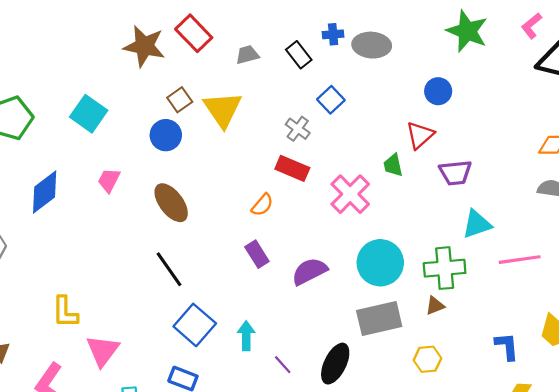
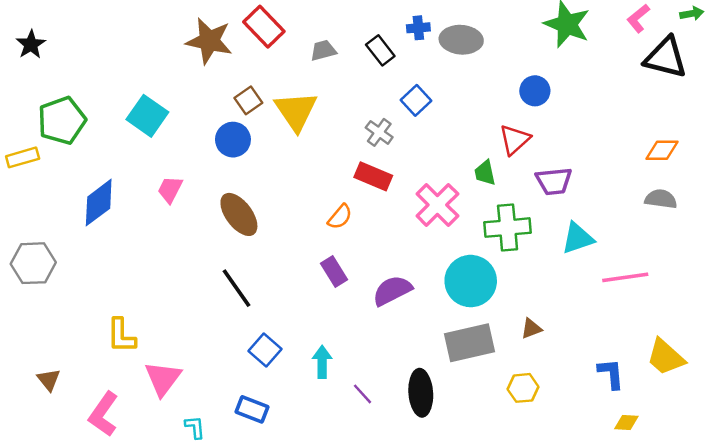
green cross: (445, 268) -> (508, 228), moved
blue square: (195, 325) -> (265, 350), size x0.7
black ellipse: (335, 364) -> (421, 393), turned -30

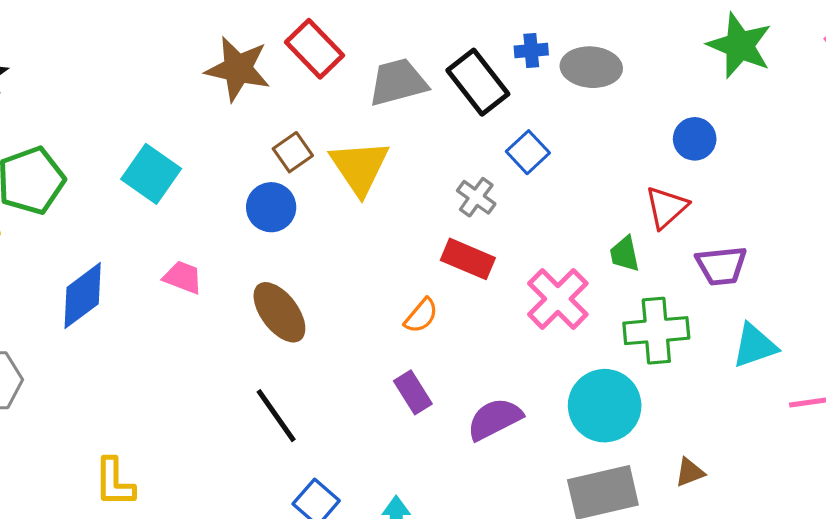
gray trapezoid: (323, 50) -> (398, 82), size x1.6
black rectangle: (380, 50) -> (478, 82), size x1.5
pink trapezoid: (170, 189) -> (183, 277), turned 84

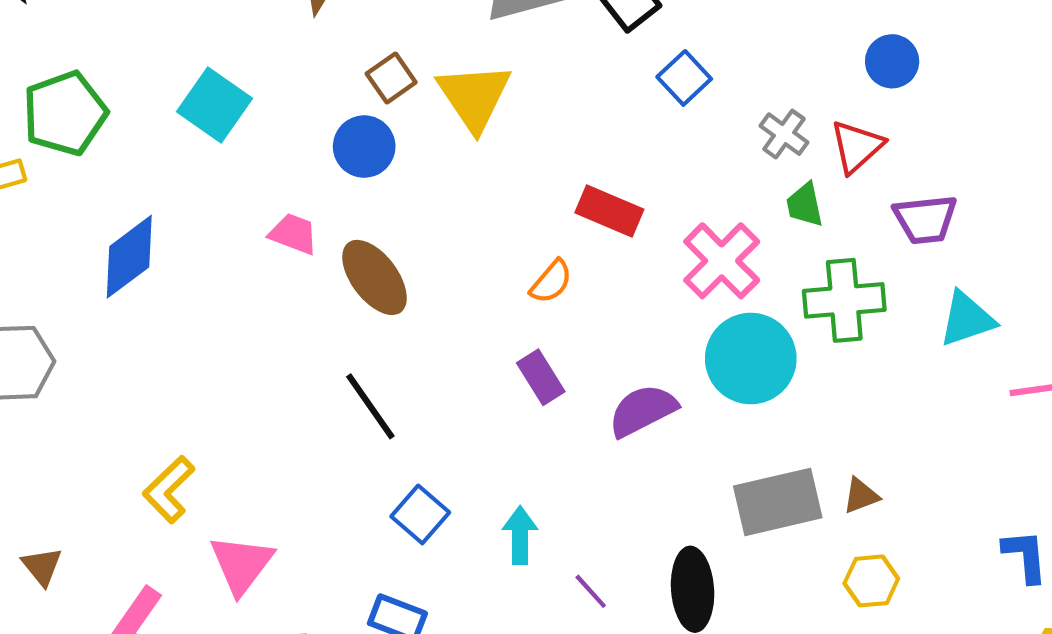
gray cross: (476, 197) -> (784, 134), moved
pink trapezoid: (183, 277) -> (293, 234), moved
cyan circle: (605, 406) -> (751, 359), moved
brown triangle: (690, 472) -> (861, 496), moved
yellow L-shape: (114, 482) -> (169, 489), turned 46

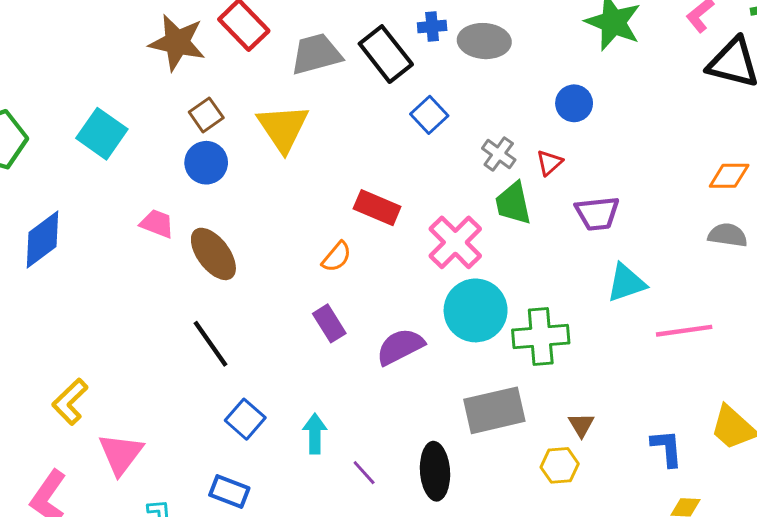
brown square: (391, 78) -> (206, 115), moved
red triangle: (857, 147) -> (549, 163), size x0.7
green trapezoid: (805, 205) -> (513, 203), size x1.4
green cross: (844, 300) -> (541, 336), moved
brown triangle: (861, 496) -> (581, 425), moved, turned -40

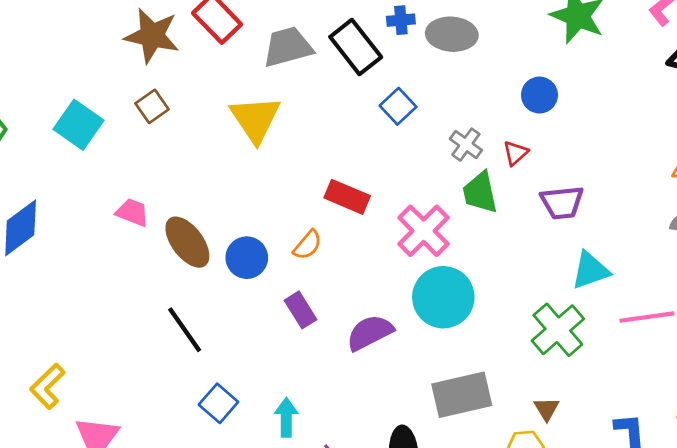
brown square: (206, 115) -> (152, 106), moved
blue circle: (206, 163) -> (247, 258), moved
green cross: (541, 336) -> (558, 330), moved, turned -36

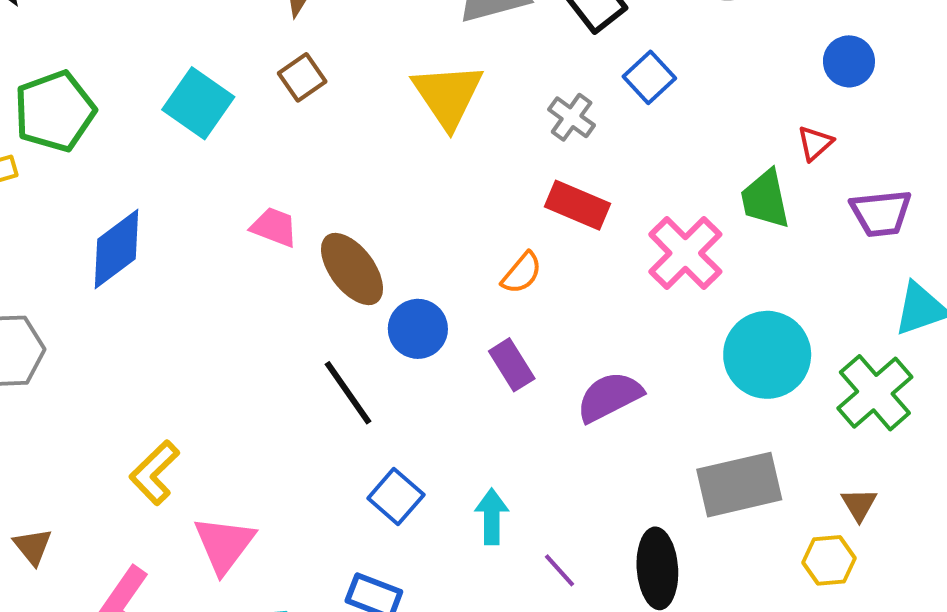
gray cross: (466, 145) -> (572, 117), moved
blue circle: (247, 258) -> (418, 329), moved
cyan circle: (443, 297) -> (767, 355), moved

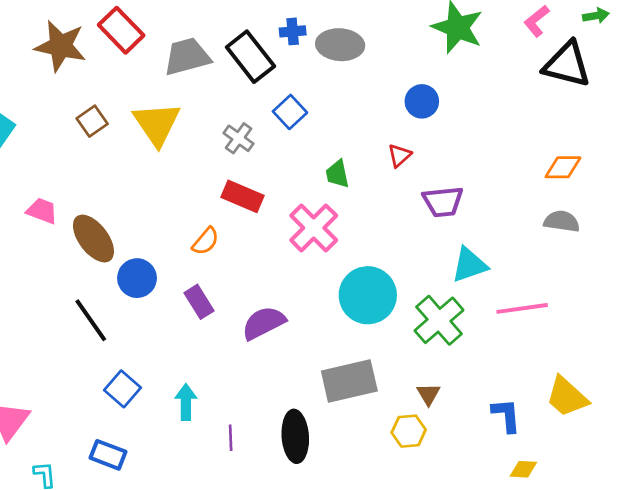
brown square: (302, 77) -> (92, 121), moved
green trapezoid: (765, 199) -> (337, 174), moved, size x0.7
purple line: (560, 570) -> (231, 438), turned 40

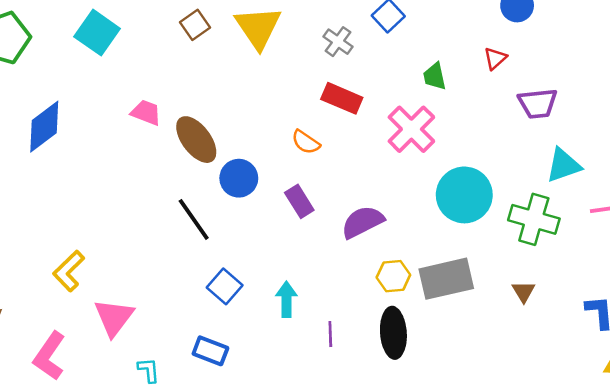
orange semicircle: (206, 241) -> (306, 142), turned 84
green cross: (439, 320) -> (534, 219), turned -33
yellow hexagon: (409, 431) -> (393, 276), moved

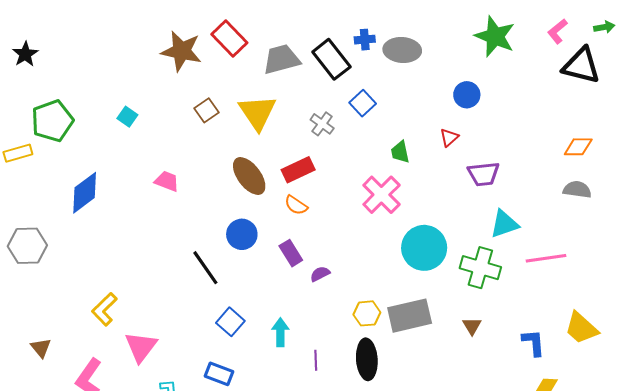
cyan square: (97, 33) -> (127, 117), size x0.6
red rectangle: (342, 98) -> (298, 170), moved, turned -48
brown ellipse: (196, 140) -> (249, 176), moved
purple semicircle: (362, 222) -> (320, 274), moved, size x0.6

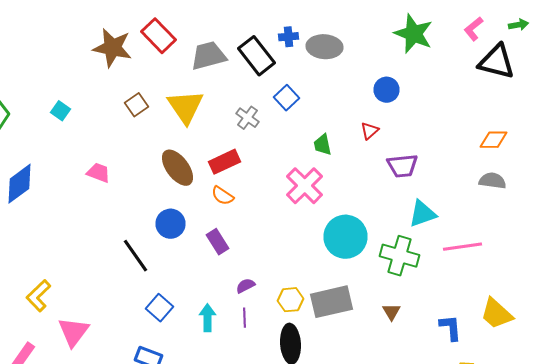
purple semicircle: (320, 274) -> (246, 286), moved
purple line: (316, 360) -> (244, 318), moved

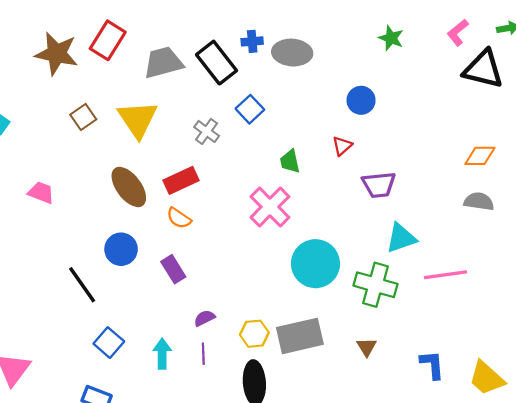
green star: (414, 34) -> (391, 38), size x0.6
red rectangle: (158, 36) -> (108, 40), turned 76
yellow trapezoid: (496, 314) -> (487, 378), moved

